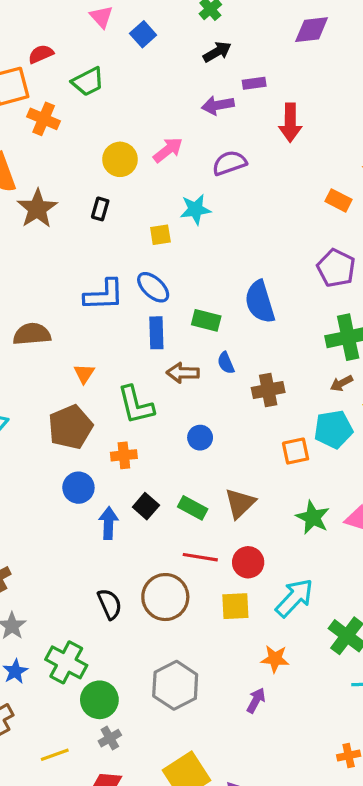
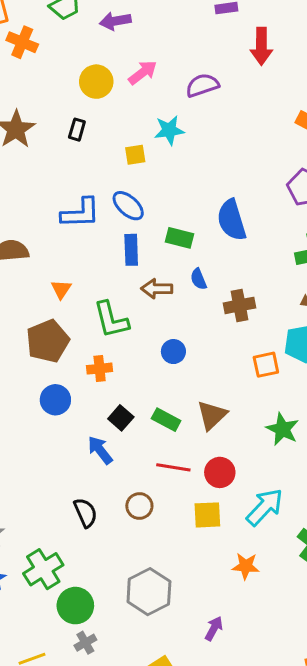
purple arrow: (218, 105) -> (115, 21), moved
blue arrow: (109, 523) -> (100, 450), moved, turned -40
brown circle: (165, 597) -> (139, 506), size x0.6
green cross: (66, 662) -> (43, 569), turned 30
purple arrow: (256, 700) -> (214, 628), moved

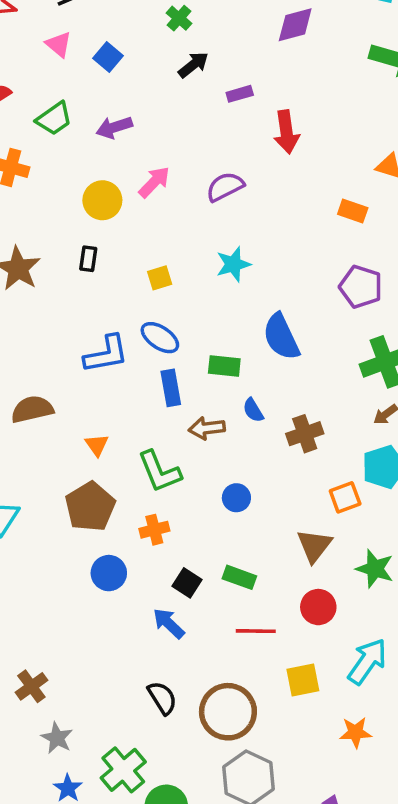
cyan star: (169, 130) -> (233, 264), moved
brown triangle: (212, 415) -> (314, 546), moved
red circle: (220, 472) -> (318, 607), moved
brown circle: (139, 506) -> (228, 712), moved, size x1.8

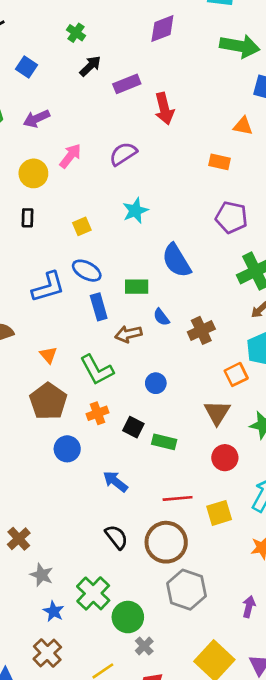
purple rectangle: (240, 94) -> (127, 84), size x1.4
black square: (187, 583) -> (133, 427), moved
red line: (256, 631) -> (178, 498), moved

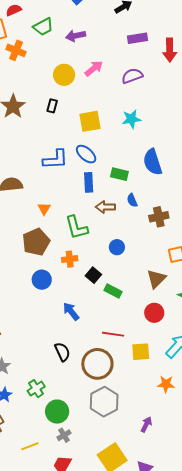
purple rectangle: (127, 84) -> (138, 38), moved
yellow square: (82, 226) -> (90, 121), size x1.6
green cross: (93, 593) -> (36, 389), size x0.7

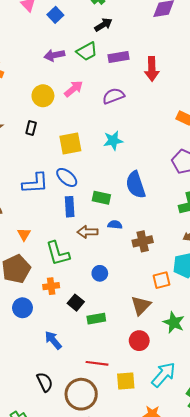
green trapezoid: (43, 27) -> (87, 51), moved
blue semicircle: (132, 200) -> (115, 225), turned 120
green rectangle: (113, 291) -> (96, 319), turned -36

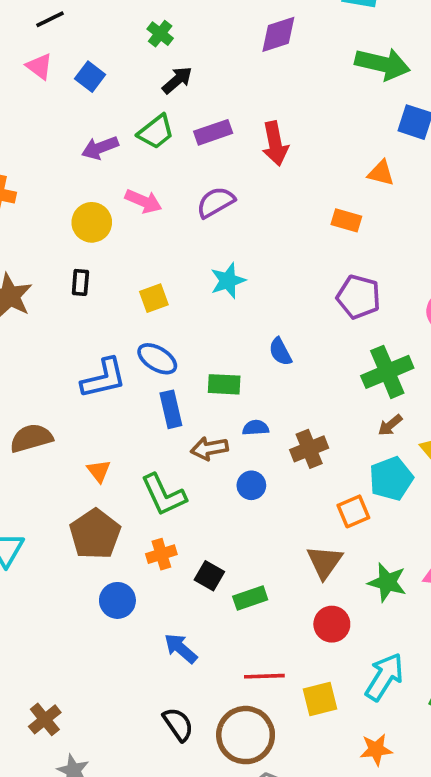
pink arrow: (74, 89) -> (143, 201), turned 72
yellow square: (70, 143) -> (154, 298), size x0.7
blue semicircle: (136, 185) -> (280, 352), size x0.6
blue circle: (100, 273) -> (251, 485), moved

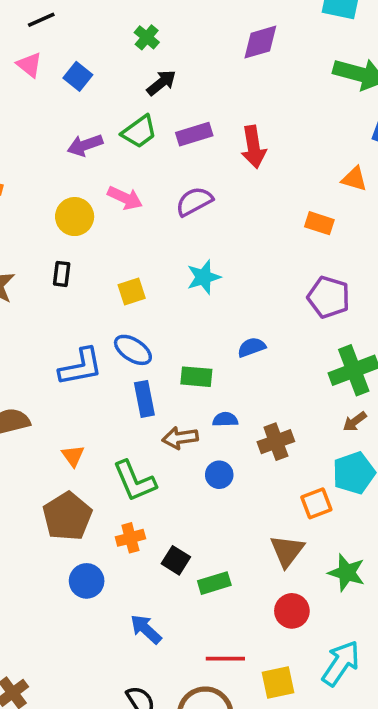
blue semicircle: (280, 352) -> (252, 347), turned 96

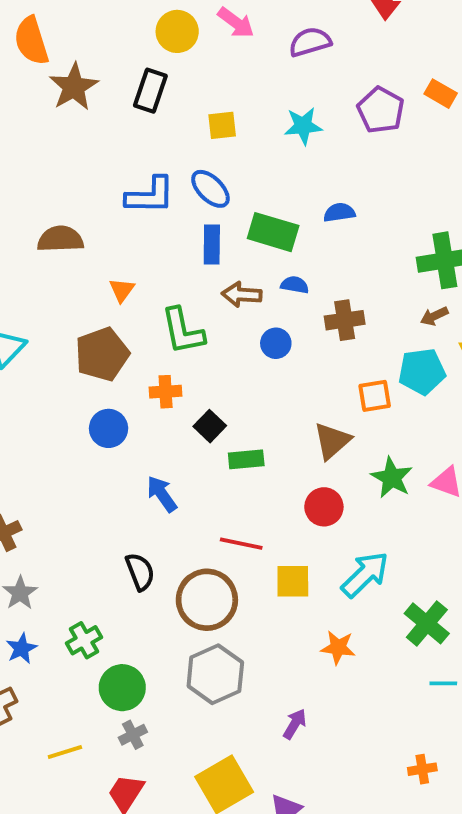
black rectangle: (62, 274) -> (150, 91), size x1.5
purple pentagon: (329, 297) -> (381, 110), moved
green rectangle: (196, 377) -> (273, 232), size x1.4

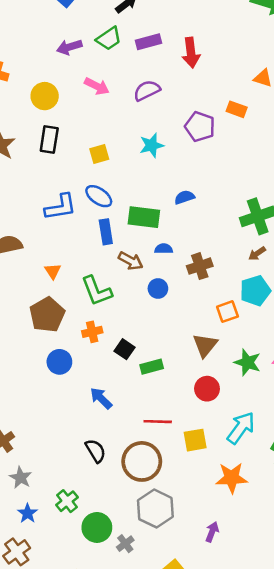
yellow circle: (177, 31) -> (45, 96), moved
brown arrow: (242, 295) -> (131, 261), turned -145
orange star: (338, 647) -> (232, 478), size x1.4
gray cross: (133, 735) -> (125, 544), moved

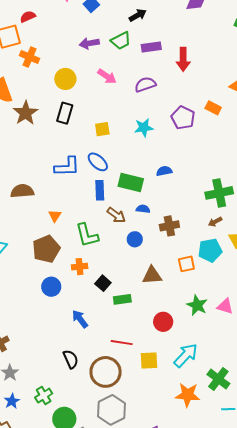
brown triangle: (205, 345) -> (152, 275), moved, turned 40
orange star: (232, 478) -> (188, 395), moved

